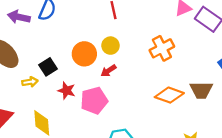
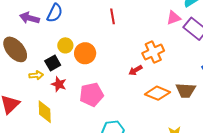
yellow circle: (110, 46) -> (65, 45), moved
red arrow: (109, 71) -> (135, 70), moved
red star: (67, 91) -> (59, 84), moved

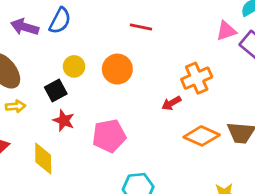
red line: (113, 16) -> (141, 27), turned -70
orange circle: (85, 53) -> (117, 69), moved
yellow arrow: (36, 75) -> (16, 106), moved

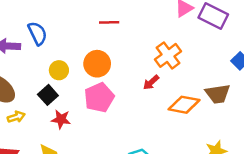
blue semicircle: (60, 21) -> (37, 33), turned -40
pink pentagon: (109, 136) -> (99, 98), moved

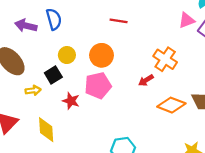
orange cross: (168, 55) -> (165, 59), turned -30
yellow arrow: (16, 117) -> (33, 90), moved
red star: (61, 119) -> (71, 101), moved

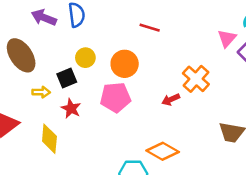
pink triangle: (187, 20) -> (227, 38), turned -36
red star: (71, 101) -> (71, 108), moved
orange diamond: (171, 105) -> (163, 151), moved

